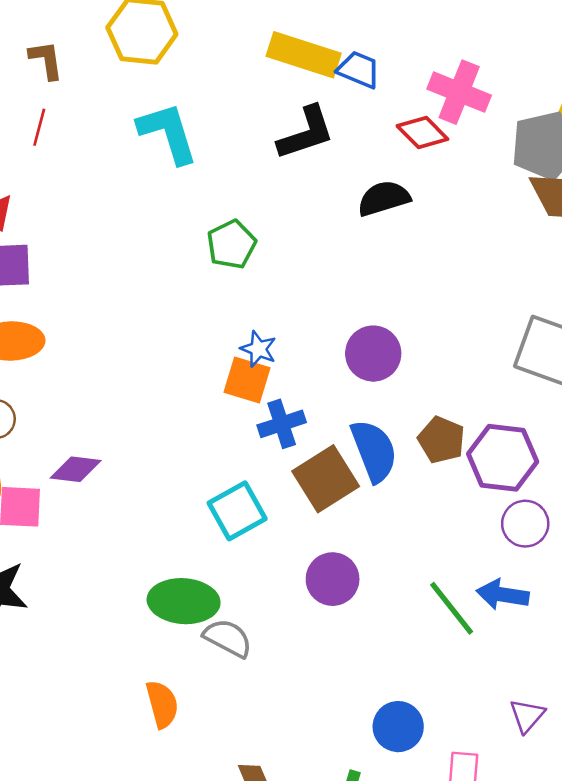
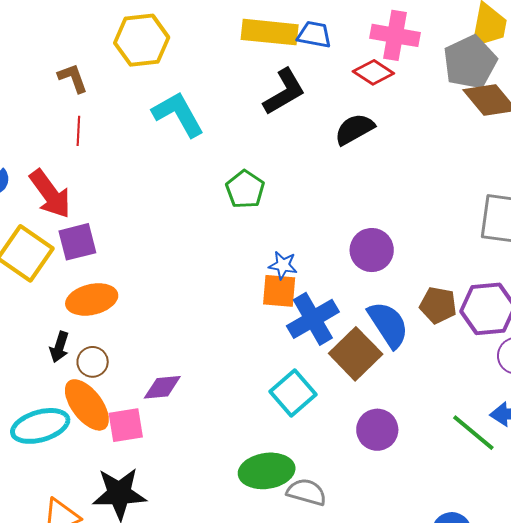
blue cross: (282, 424) -> (313, 319), size x1.4

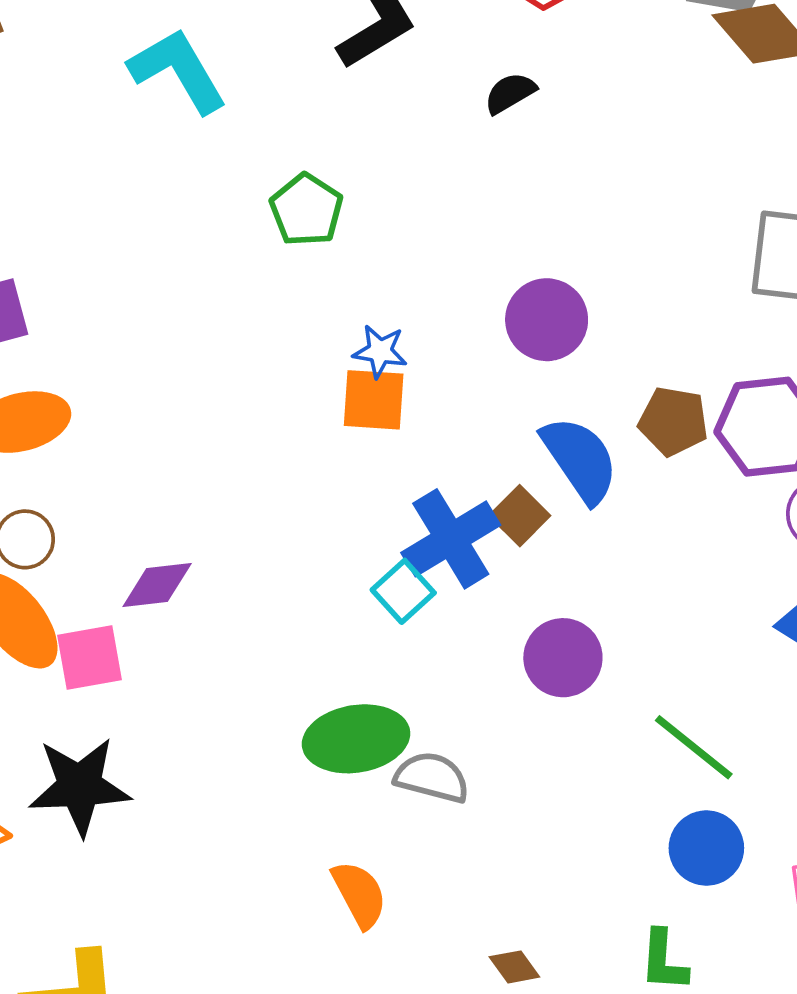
black semicircle: (354, 129) -> (510, 93), size x0.7
blue cross: (313, 319) -> (451, 539), moved
brown square: (356, 354) -> (520, 516), size x0.6
cyan square: (293, 393) -> (403, 591), size x0.7
green line: (473, 433) -> (694, 747), moved

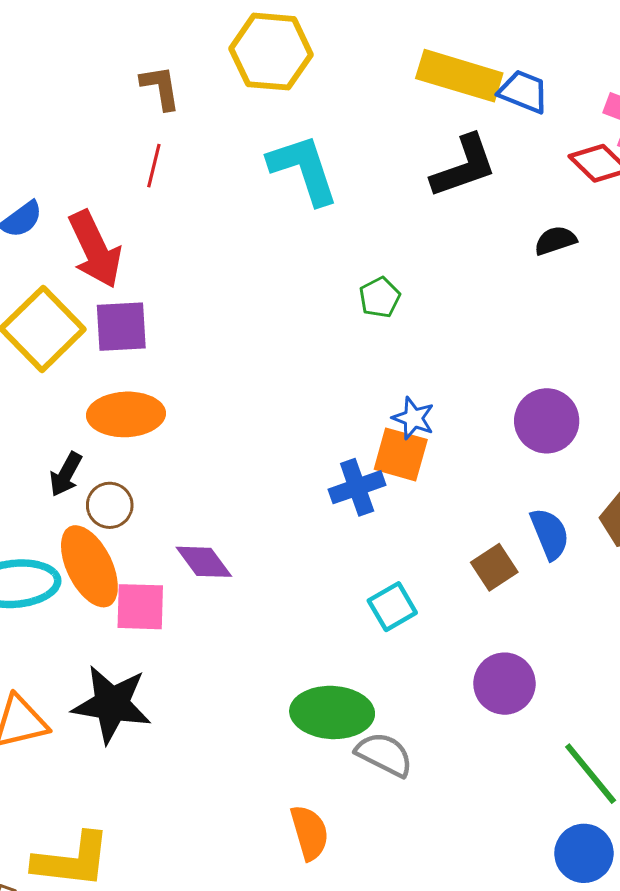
green pentagon: (306, 210) -> (380, 297), size x0.7
blue semicircle: (580, 459) -> (550, 534), size x0.7
blue cross: (451, 539) -> (357, 487), moved, size x0.7
purple diamond: (157, 585) -> (204, 562), turned 48

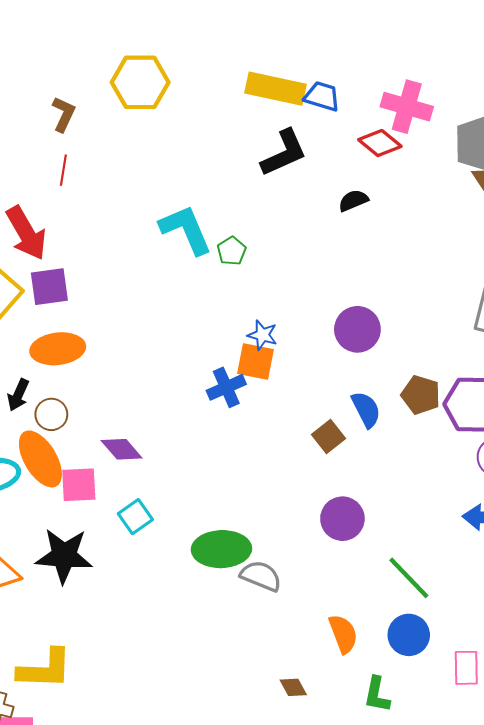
brown L-shape: (160, 87) -> (64, 114), turned 39
cyan L-shape: (303, 169) -> (186, 230), moved
cyan square: (392, 607) -> (135, 517), moved
orange semicircle: (309, 833) -> (343, 634), moved

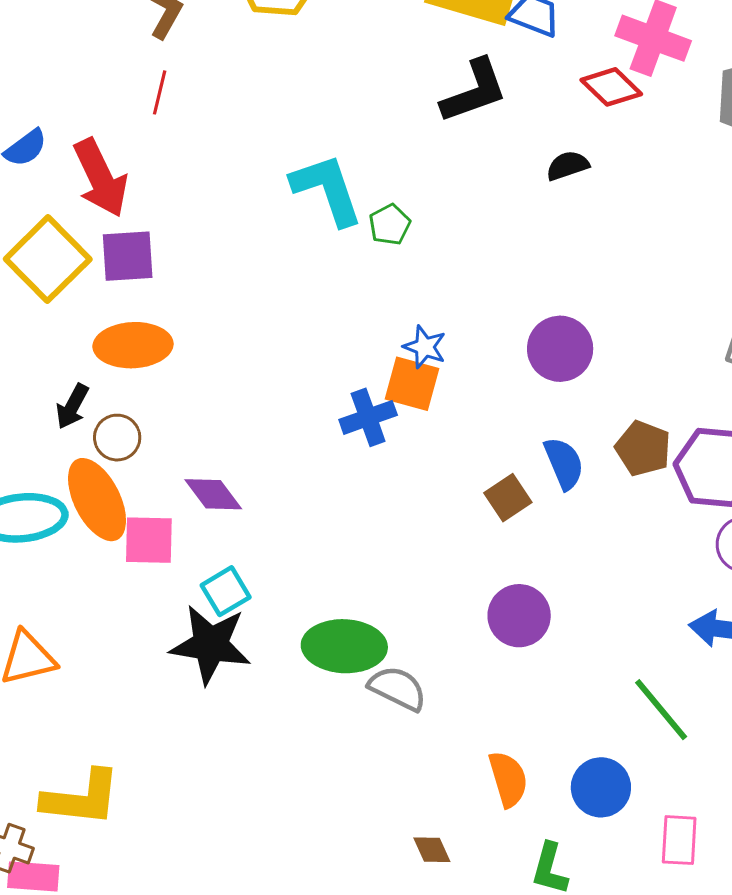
black star: (64, 556) -> (211, 645), moved
green line: (409, 578) -> (661, 710), moved

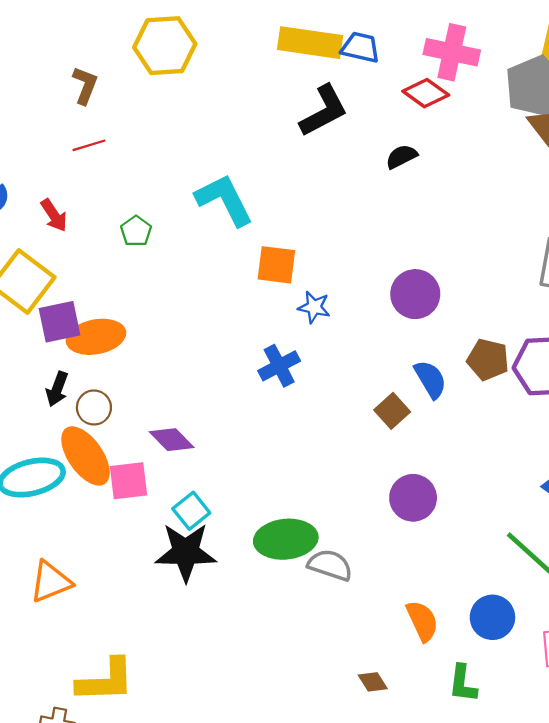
red line: (160, 92) -> (89, 145), turned 68
red arrow: (101, 178) -> (54, 215), size x0.6
green pentagon: (390, 225) -> (136, 231), moved
purple square: (128, 256) -> (59, 322), moved
orange square: (412, 384) -> (276, 265), moved

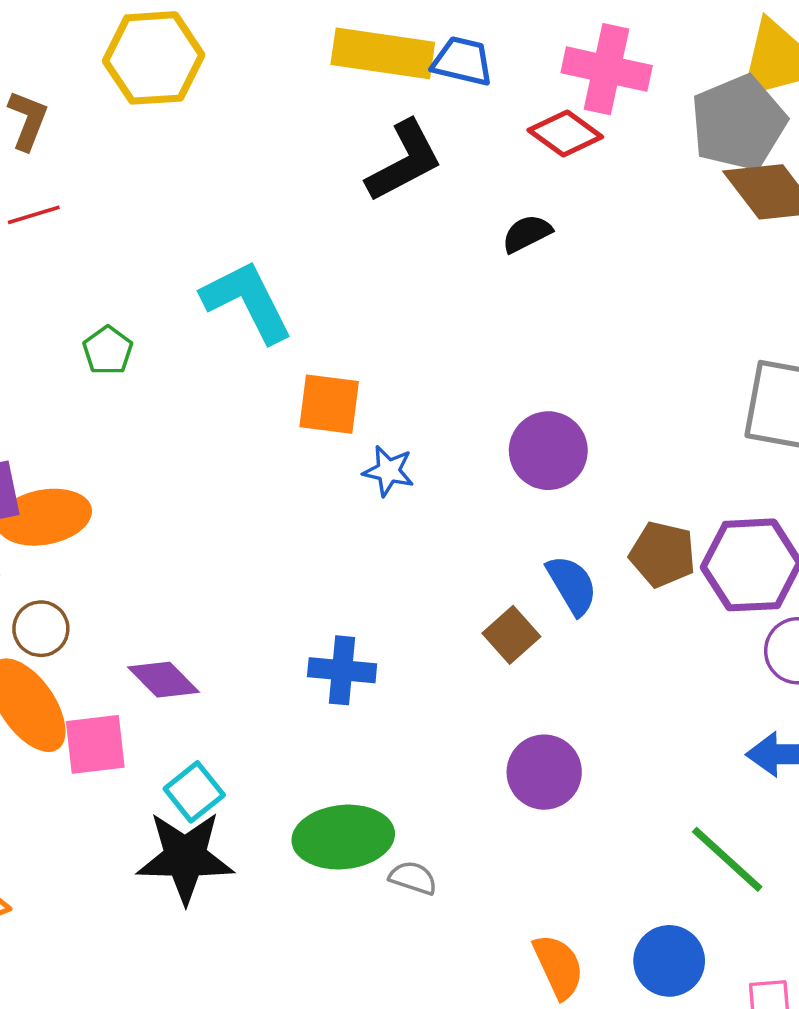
blue cross: (279, 366) -> (342, 670), moved, turned 33
gray semicircle: (330, 565) -> (413, 878), size x0.7

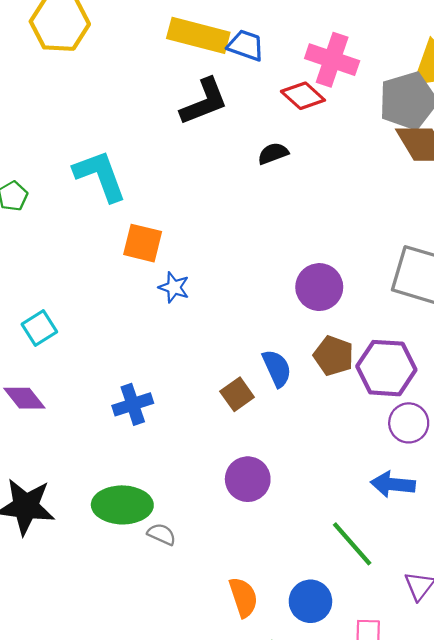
purple circle: (548, 451) -> (319, 287), moved
blue cross: (342, 670) -> (133, 404), turned -30
cyan square: (194, 792) -> (39, 328), moved

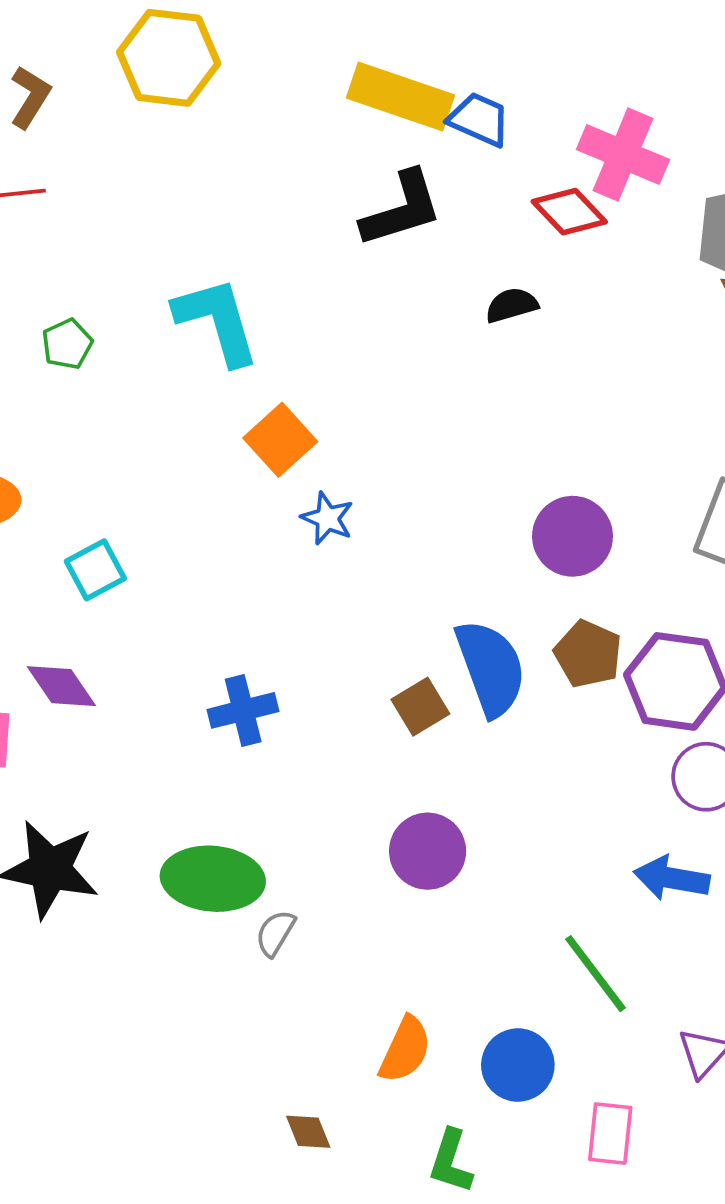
orange square: (143, 243) -> (280, 440), turned 30
blue semicircle: (277, 368) -> (491, 668), size x1.5
gray semicircle: (162, 534) -> (275, 933), turned -88
orange semicircle: (243, 597) -> (405, 1050), turned 39

